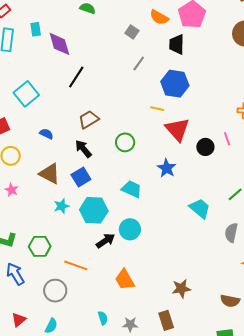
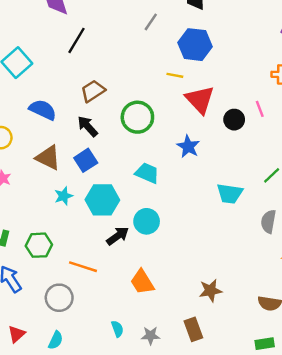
blue semicircle: (46, 134) -> (43, 110), size x1.6
green circle: (125, 142) -> (137, 117), size x1.4
cyan trapezoid: (200, 208) -> (230, 194), turned 150

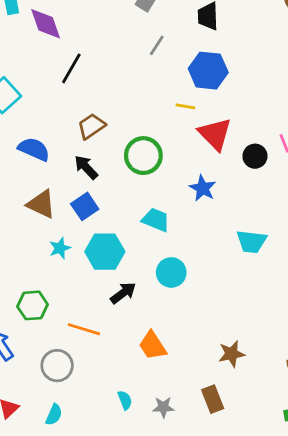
cyan circle: (147, 221) -> (171, 272), moved

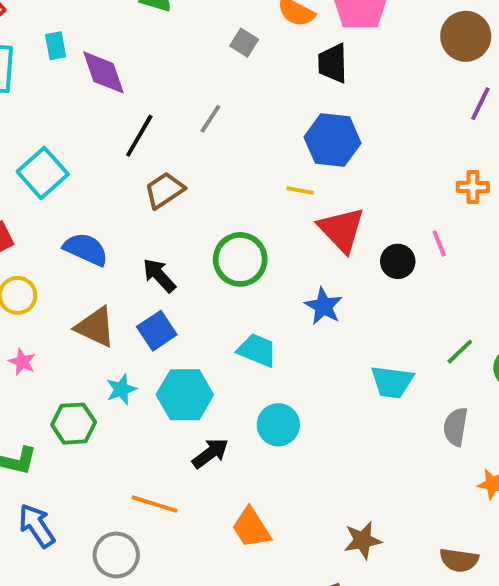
gray line: (157, 45) -> (210, 119), moved
brown trapezoid: (91, 126) -> (164, 190), moved
green hexagon: (33, 305) -> (74, 424), moved

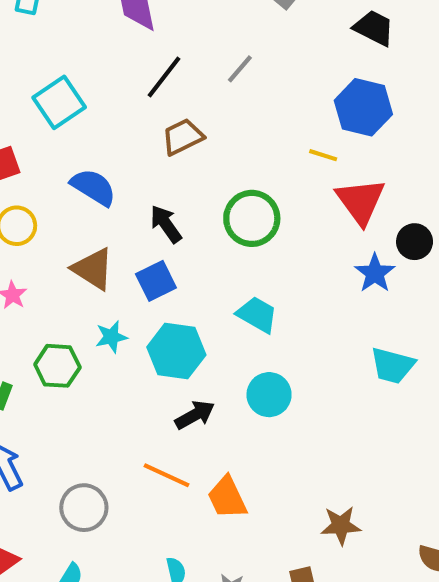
black trapezoid: (333, 63) -> (374, 28), turned 111
blue star: (324, 306) -> (375, 273), moved
orange line: (154, 504) -> (167, 475), moved

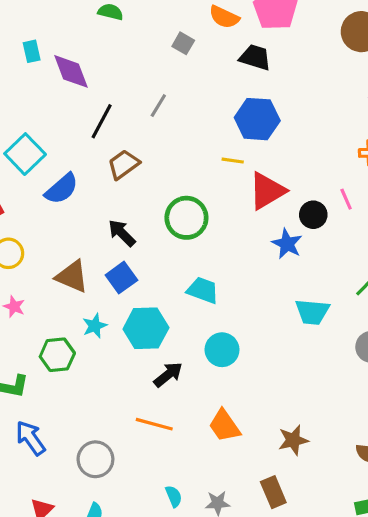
blue semicircle: (93, 187) -> (62, 189), moved, turned 117
red triangle: (361, 201) -> (267, 191), turned 45
orange trapezoid: (227, 498) -> (224, 426), moved

